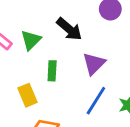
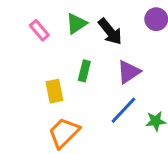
green triangle: (31, 40) -> (76, 24), moved

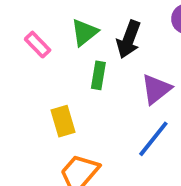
black arrow: (110, 32) -> (129, 39), turned 64
green rectangle: (84, 71) -> (98, 75), moved

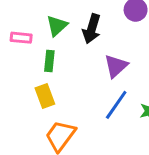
pink rectangle: (38, 45) -> (21, 38), turned -36
green rectangle: (98, 75) -> (49, 61), moved

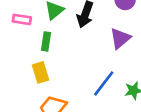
purple triangle: (116, 66) -> (120, 38), moved

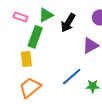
green rectangle: (46, 41) -> (35, 37), size x1.5

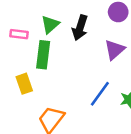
yellow rectangle: (26, 59) -> (24, 84), moved

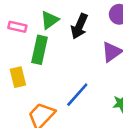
blue line: (100, 94) -> (77, 95), moved

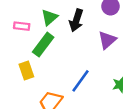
green rectangle: (40, 50) -> (43, 45), turned 30

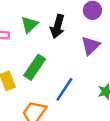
green rectangle: (43, 45) -> (35, 67), moved

